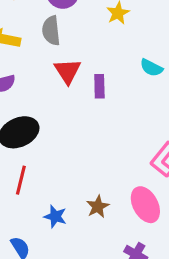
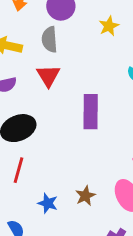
red triangle: (68, 71) -> (48, 76), moved
purple rectangle: (99, 86) -> (91, 112), moved, size x1.6

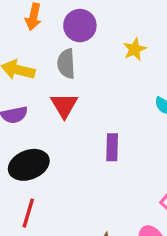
purple rectangle: (91, 112) -> (112, 147), size x0.7

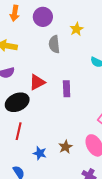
gray semicircle: (66, 64) -> (54, 44), moved
red triangle: (64, 105) -> (37, 82), moved, turned 36

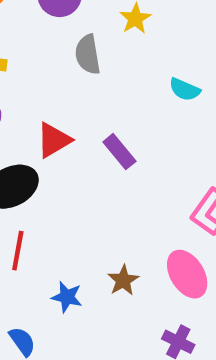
purple rectangle: (67, 89) -> (119, 152), turned -35

